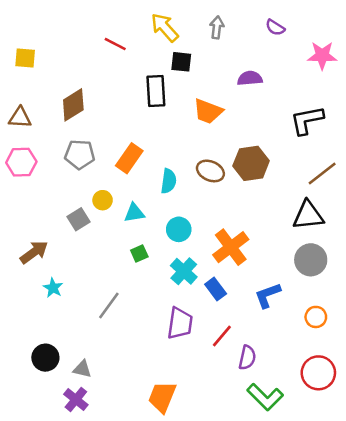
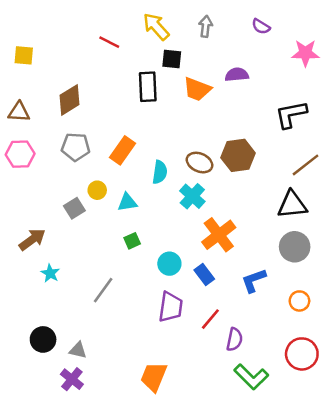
orange trapezoid: (208, 111) -> (197, 89), moved
cyan circle: (179, 229) -> (169, 264), moved
cyan cross: (184, 271) -> (192, 196), moved

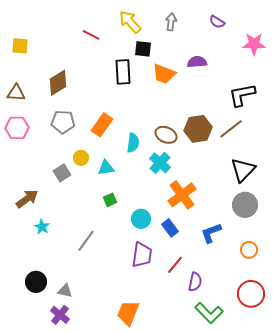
brown line: (305, 165) -> (231, 129), moved
black triangle: (292, 205) -> (243, 170), turned -40

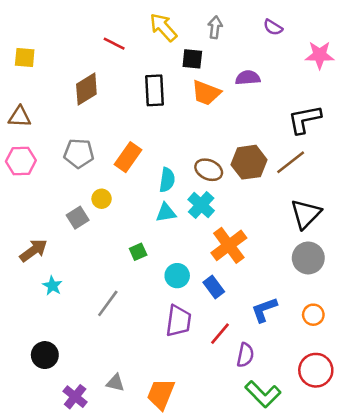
black square: (143, 49) -> (192, 59), moved
brown diamond: (58, 83) -> (86, 89), moved
cyan triangle: (106, 168) -> (166, 213), moved
blue L-shape: (211, 233) -> (264, 310), moved
gray triangle: (65, 291) -> (115, 383), moved

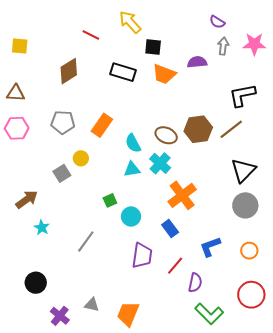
gray arrow: (215, 27) -> (223, 46), moved
black rectangle: (154, 90) -> (123, 72), turned -70
cyan semicircle: (167, 180) -> (133, 143), turned 144
cyan circle: (177, 276) -> (131, 216), moved

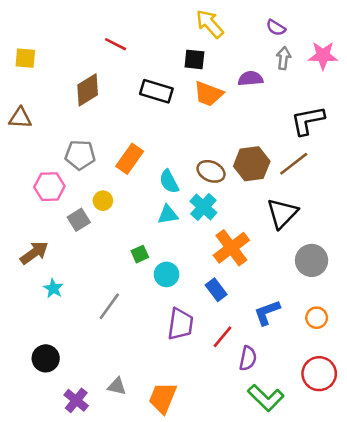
yellow arrow: (130, 22) -> (210, 24), moved
pink hexagon: (17, 128) -> (49, 187), moved
black triangle: (243, 170) -> (282, 213), moved

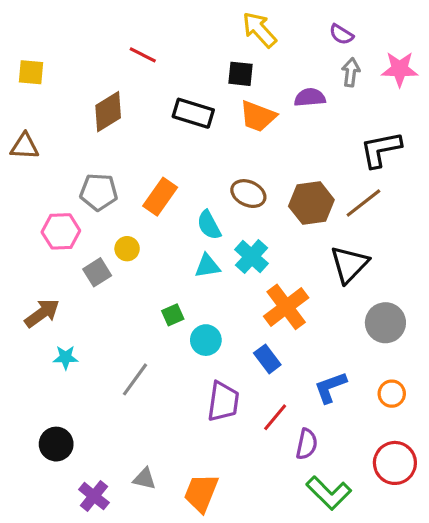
brown ellipse: (211, 171) -> (248, 194), moved
cyan star: (53, 288) -> (66, 357), turned -30

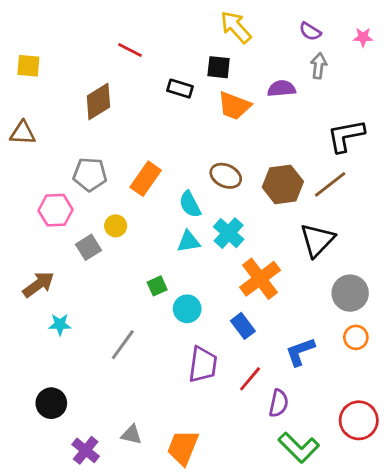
pink star: (400, 69) -> (363, 37), moved, size x0.6
black rectangle: (193, 113) -> (180, 89), moved, size x0.7
orange circle: (392, 394) -> (356, 337), moved

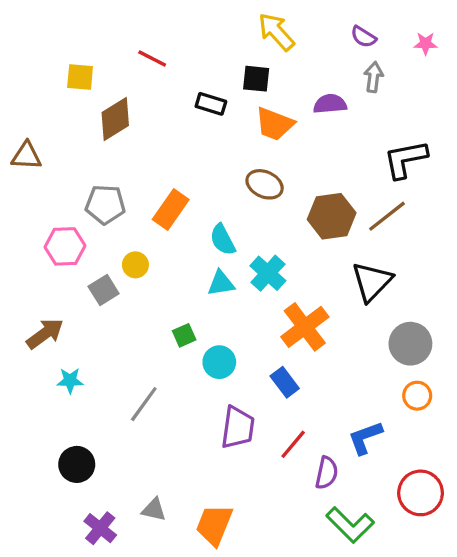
yellow square: (28, 66) -> (80, 77), moved
brown ellipse: (226, 176) -> (265, 184), moved
blue L-shape: (300, 352) -> (365, 438), moved
black circle: (51, 403) -> (77, 464), moved

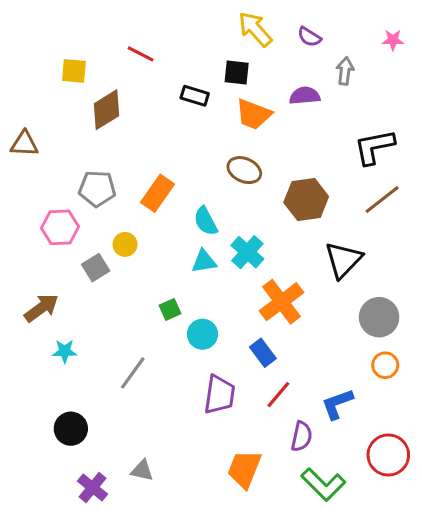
purple semicircle: (363, 37) -> (309, 37), moved
brown line: (387, 216) -> (382, 199), moved
red line: (293, 444) -> (278, 395), moved
orange trapezoid: (214, 525) -> (244, 469), moved

